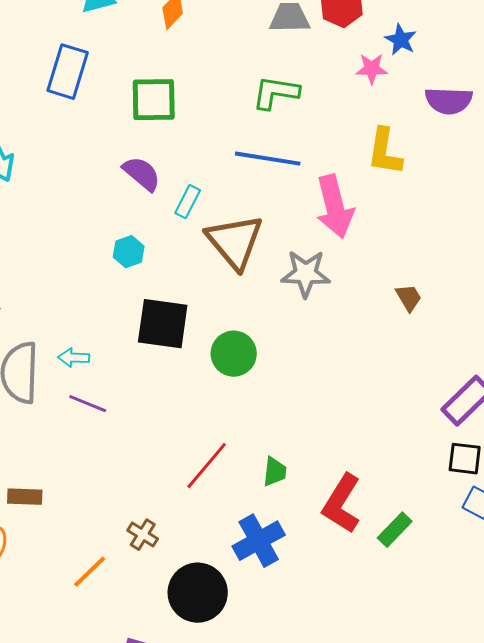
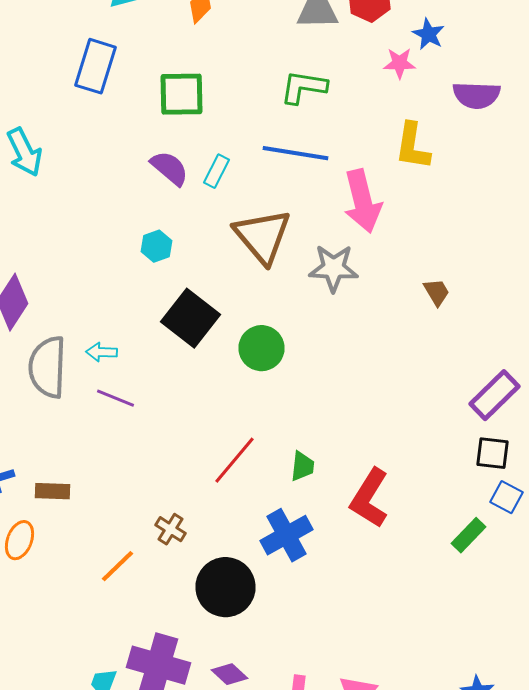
cyan rectangle: (188, 202) -> (216, 171), moved
black square: (163, 324) -> (190, 318), turned 30
green rectangle: (395, 530) -> (468, 535), moved

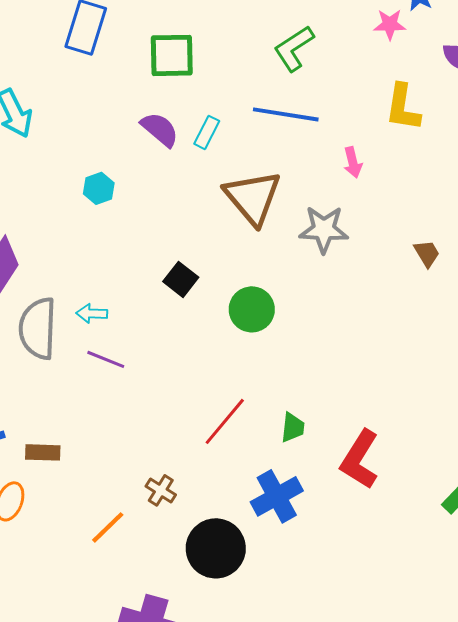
green L-shape: (304, 87) -> (294, 48), turned -42
pink arrow: (362, 201) -> (353, 162), size x0.5
cyan hexagon: (156, 246) -> (99, 188), moved
black square: (190, 318) -> (181, 279), size x0.6

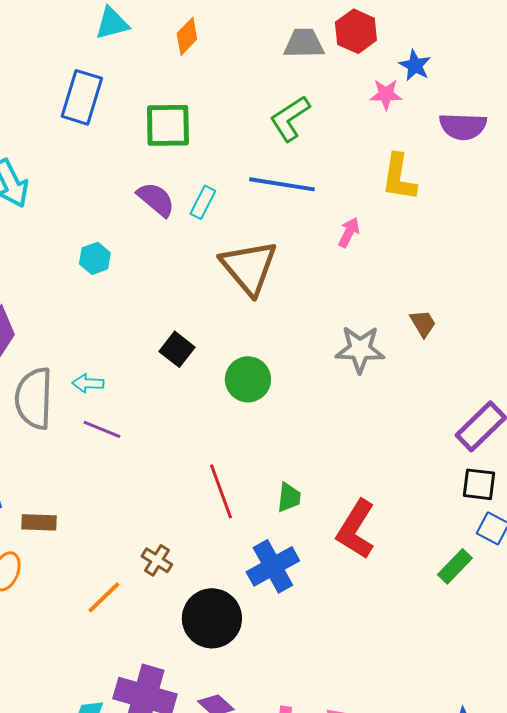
pink arrow: (353, 162) -> (349, 232), turned -140
gray star: (324, 229) -> (360, 349), moved
red line: (225, 421) -> (221, 491), turned -60

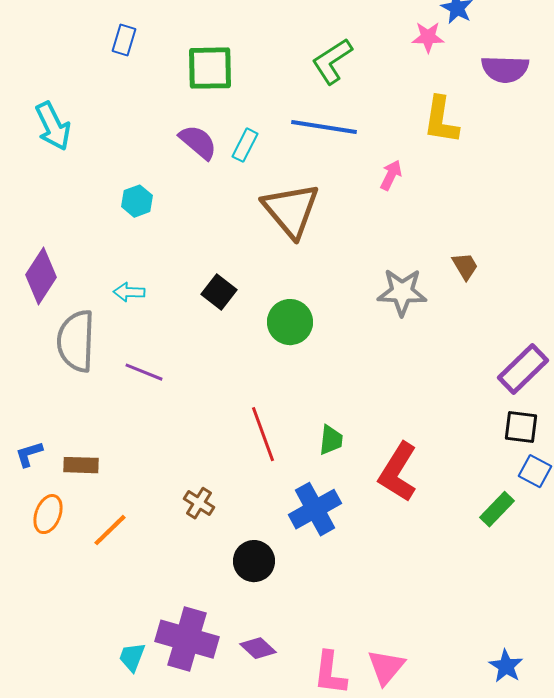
blue rectangle: (82, 97) -> (124, 40), size x0.6
cyan arrow: (88, 383) -> (129, 292), moved
orange line: (104, 597) -> (110, 530), moved
black circle: (212, 618) -> (254, 561), size x0.7

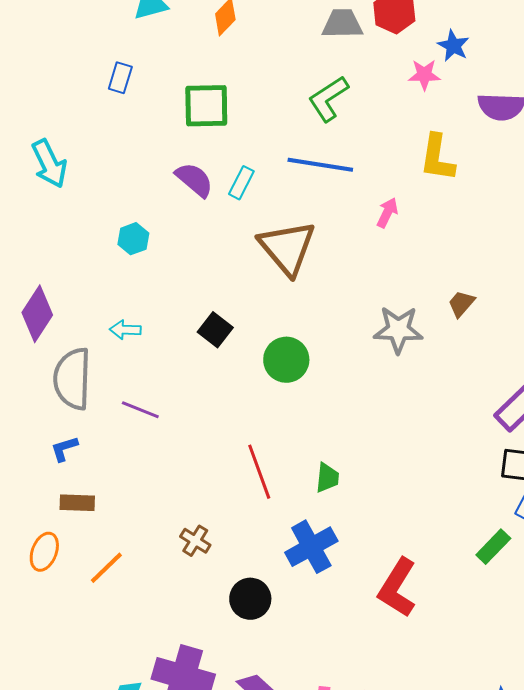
brown trapezoid: (465, 266) -> (461, 304), turned -108
blue L-shape: (29, 454) -> (64, 449), moved
red L-shape: (398, 472) -> (397, 588), moved

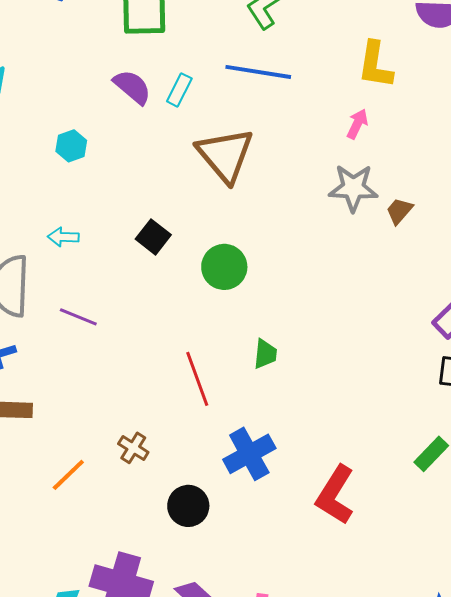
pink arrow: (387, 213) -> (357, 124), moved
gray star: (398, 330) -> (353, 188), moved
green trapezoid: (327, 478) -> (265, 354), moved
orange line: (106, 568) -> (68, 475), moved

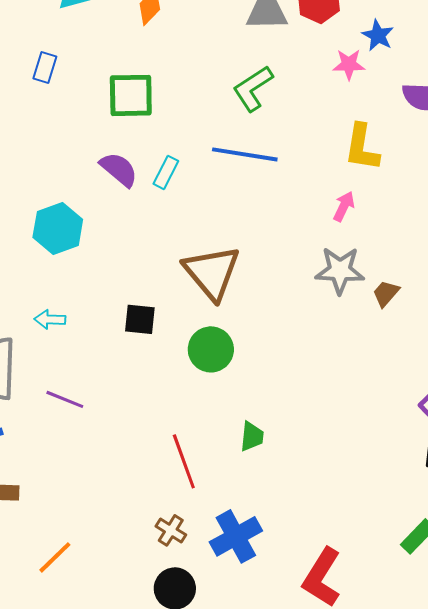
cyan hexagon: (71, 146) -> (58, 228), size x1.6
brown triangle: (225, 155) -> (212, 272), moved
black square: (153, 237) -> (140, 319), turned -32
brown cross: (133, 448) -> (171, 530), moved

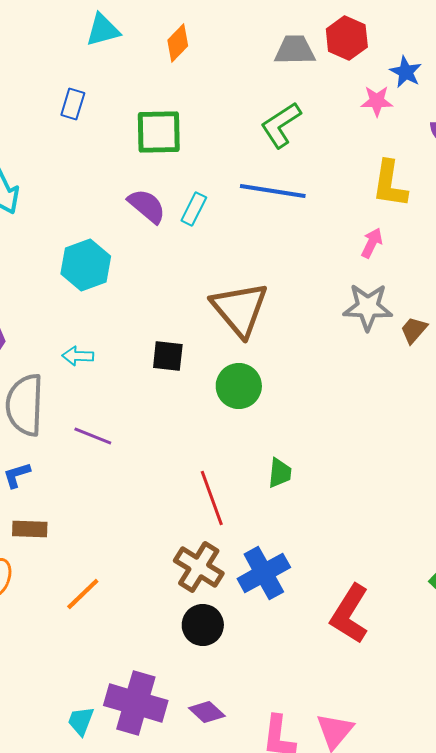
brown cross: (171, 530) -> (199, 567), size x1.6

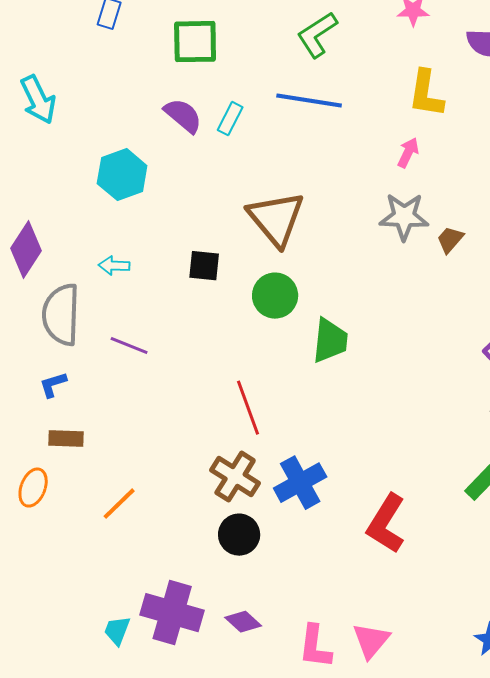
green trapezoid: (280, 473) -> (330, 341), moved, size x1.5

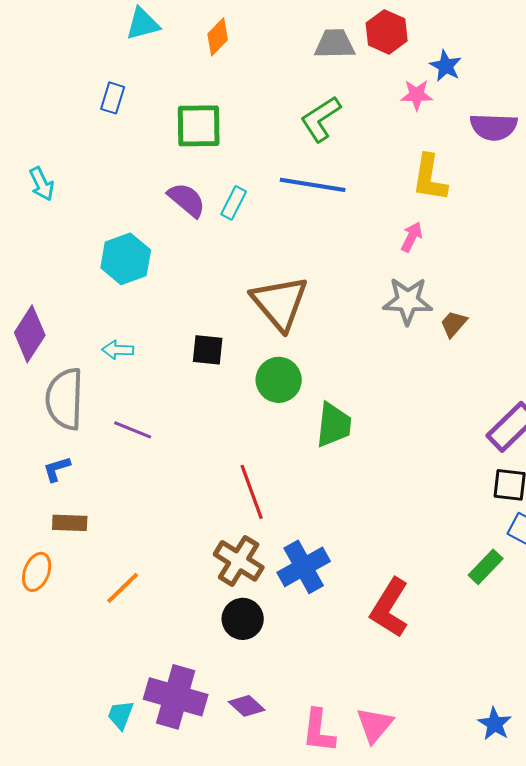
cyan arrow: (38, 100) -> (42, 184), size x0.7

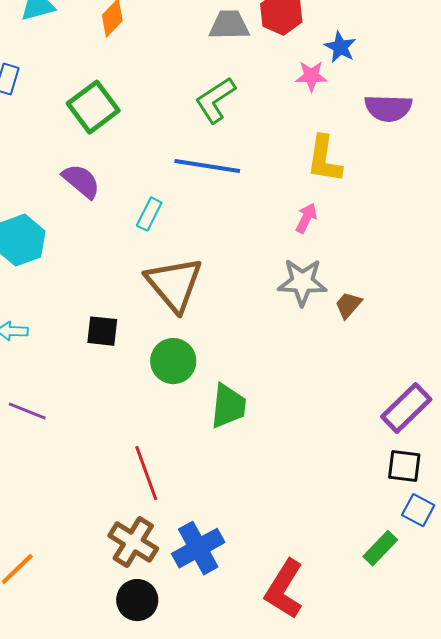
green square: (199, 126) -> (93, 107), turned -36
cyan rectangle: (234, 203) -> (149, 214), moved

